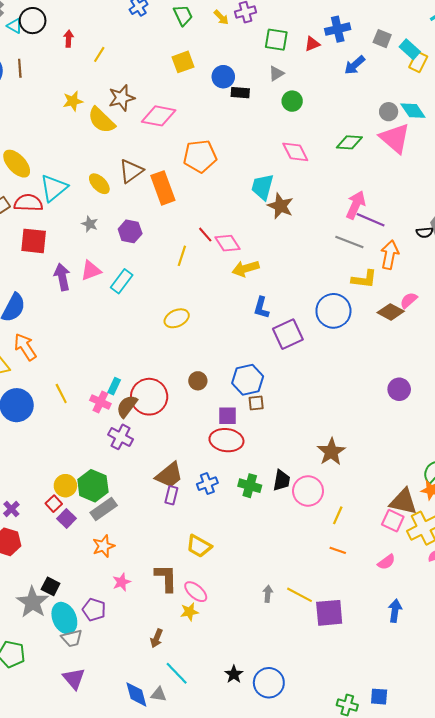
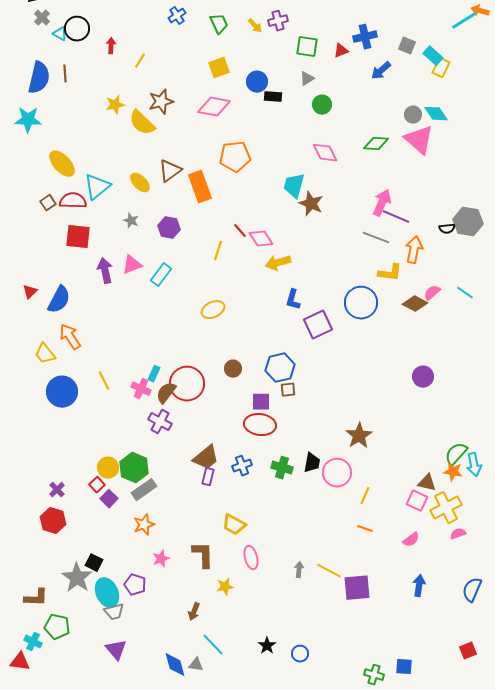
pink diamond: (159, 116) -> (214, 107), moved
brown triangle: (403, 502) -> (427, 483), size x0.7
pink ellipse: (196, 592) -> (251, 558), moved, turned 35
blue circle: (269, 683) -> (300, 654), size x0.6

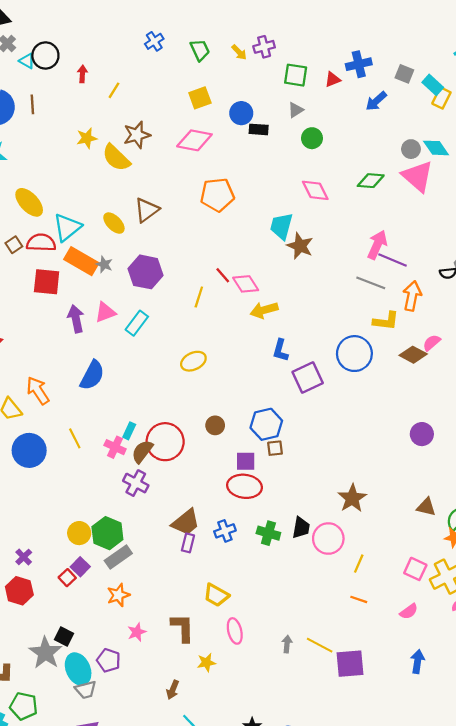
orange rectangle: (200, 187) -> (81, 261), moved, turned -40
purple hexagon: (169, 228) -> (146, 272), size x1.4
blue semicircle: (59, 300) -> (92, 375), moved
brown triangle: (427, 483) -> (426, 507), moved
red square: (97, 485) -> (67, 578), moved

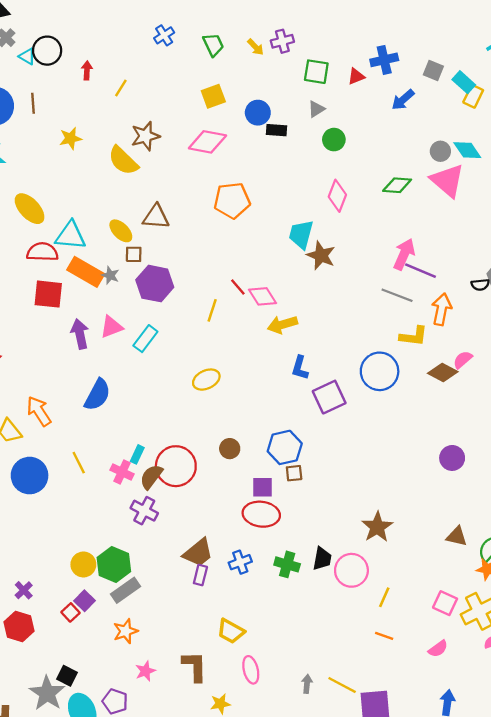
yellow star: (87, 138) -> (70, 138), moved
pink diamond: (315, 190) -> (337, 196), turned 48
brown triangle: (147, 210) -> (156, 217), turned 40
cyan triangle: (67, 227) -> (70, 236), turned 44
brown square: (14, 245) -> (134, 254), moved, turned 35

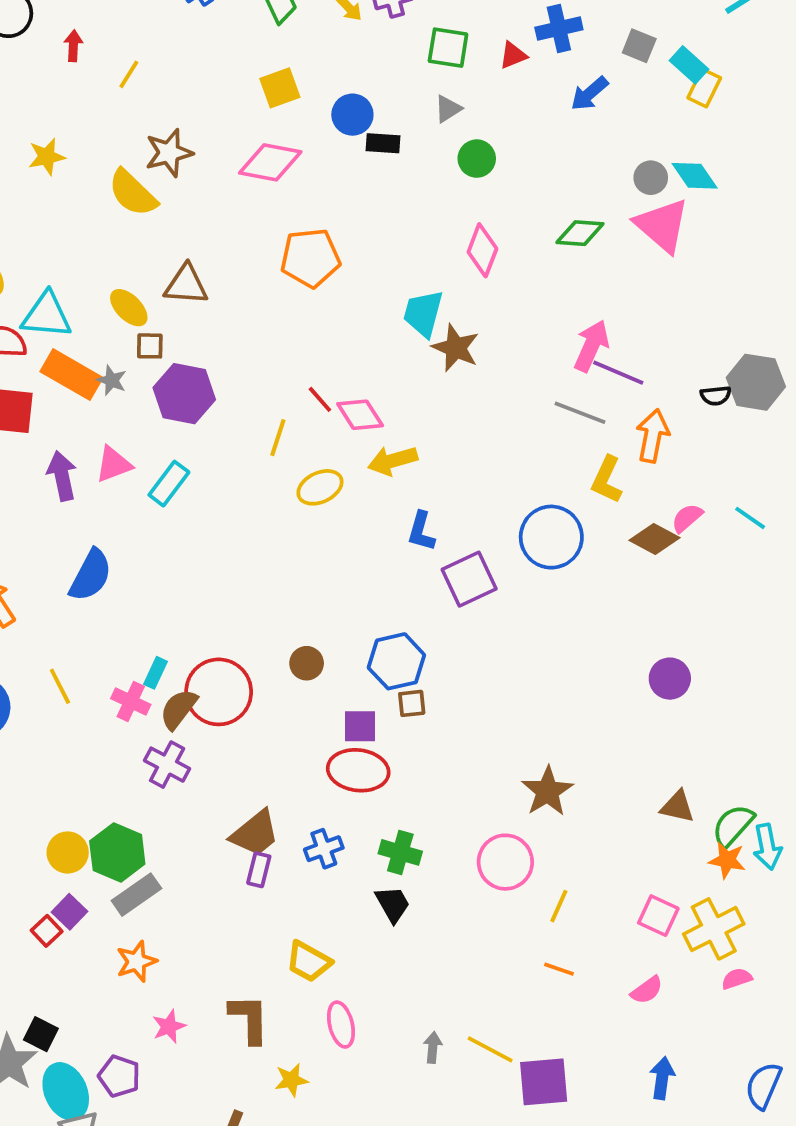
yellow L-shape: (413, 336) -> (607, 480), turned 108
yellow ellipse: (206, 380) -> (320, 487), moved
black trapezoid: (322, 559) -> (393, 904), moved, turned -40

